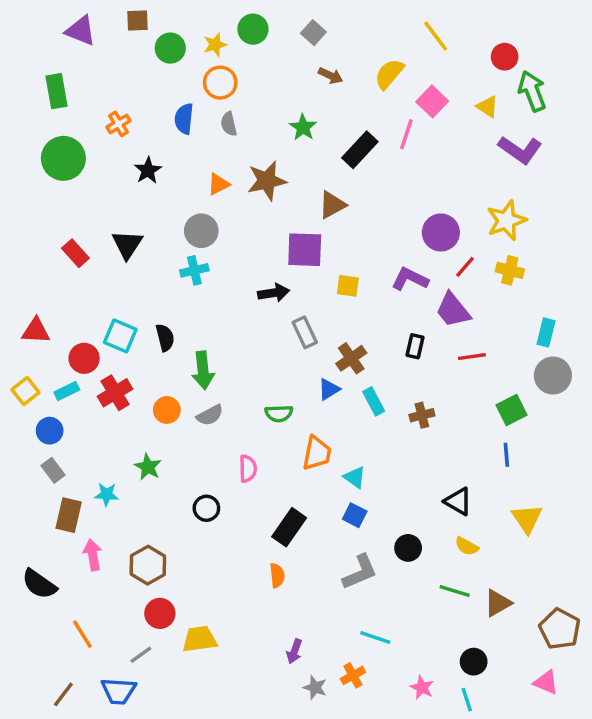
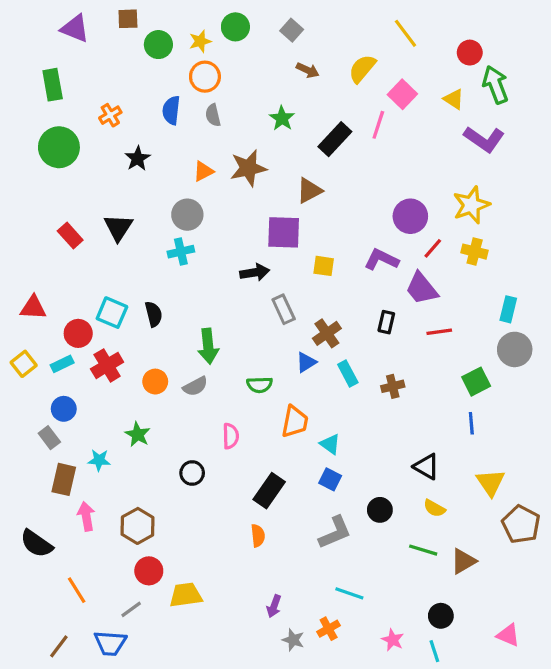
green arrow: (203, 370) -> (208, 346), moved
blue circle: (50, 431) -> (64, 409), moved
brown pentagon: (560, 629) -> (521, 524), moved

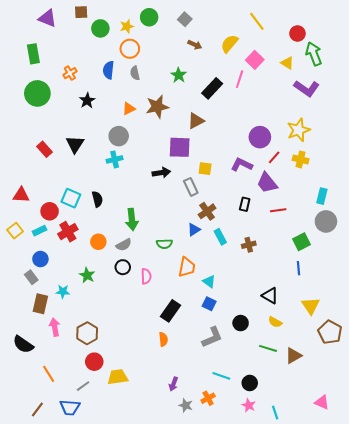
gray rectangle: (284, 309) -> (191, 187), moved
black circle: (192, 473) -> (123, 267), moved
black circle: (441, 616) -> (250, 383), moved

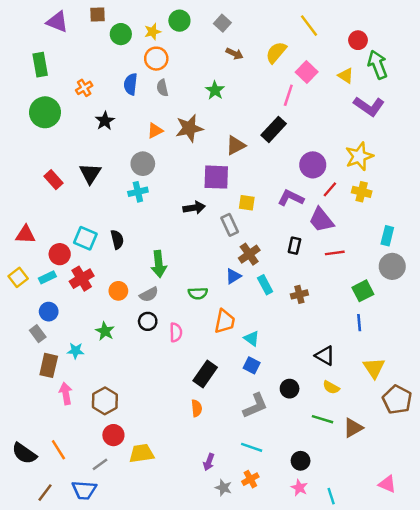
black rectangle: (212, 88) -> (274, 129), moved
black semicircle: (23, 344) -> (24, 453), moved
cyan line: (221, 376) -> (252, 447), moved

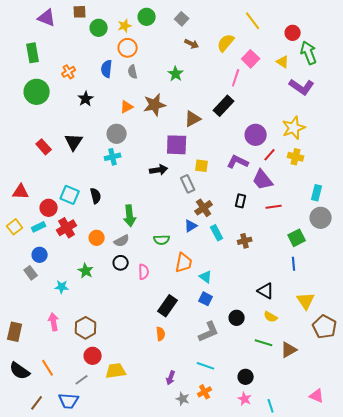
brown rectangle: (49, 365) -> (15, 332), moved

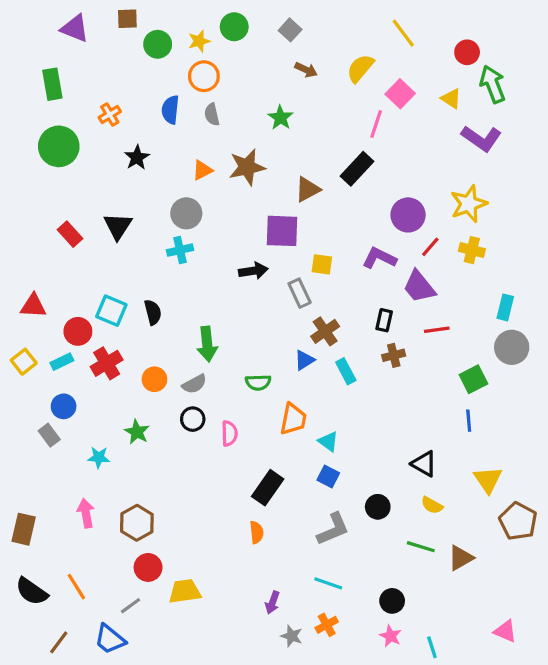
brown cross: (245, 241) -> (394, 355), moved
blue trapezoid: (69, 401) -> (110, 639), turned 35

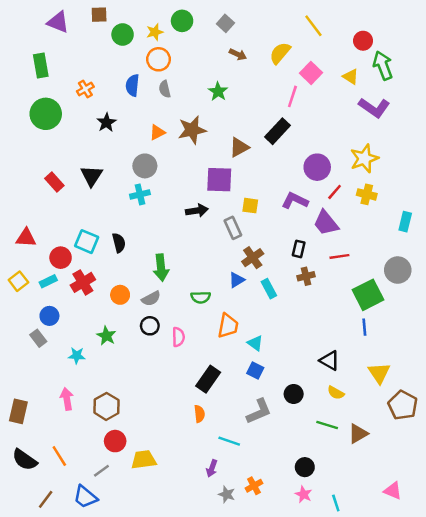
cyan rectangle: (505, 307) -> (405, 222), moved
green square: (473, 379) -> (368, 295), size x1.4
cyan line: (328, 583) -> (229, 441), moved

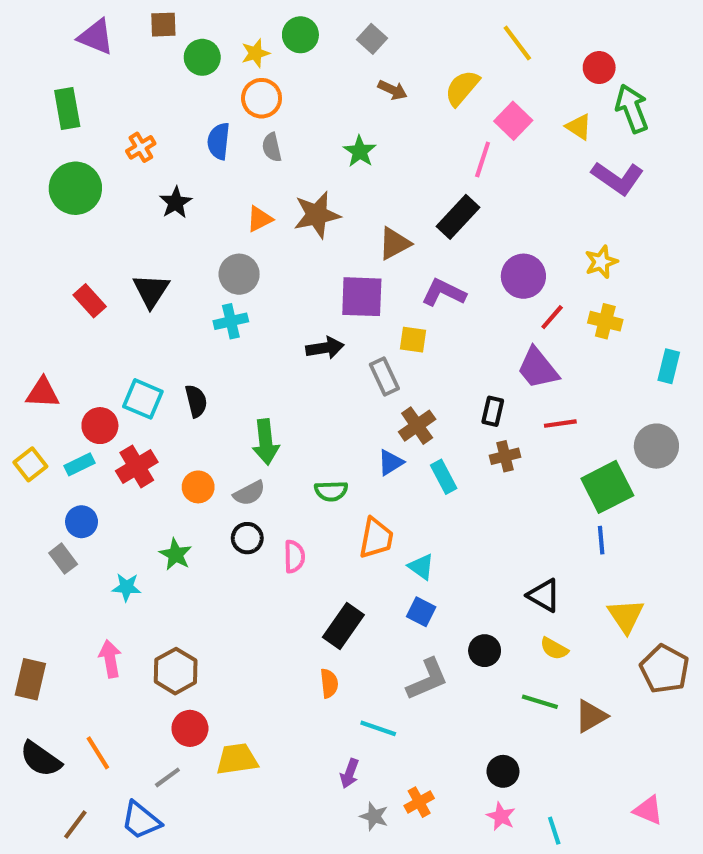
yellow star: (364, 158) -> (601, 262), size x0.7
purple L-shape: (295, 201) -> (444, 293), moved

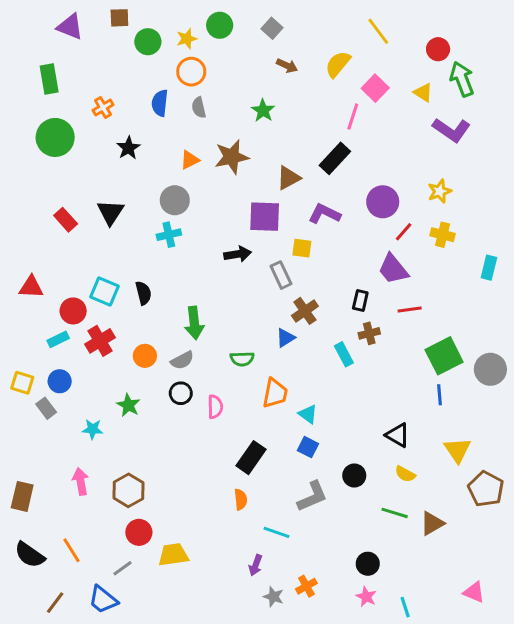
gray circle: (656, 446) -> (490, 369), moved
yellow square: (30, 464) -> (22, 383), moved, turned -35
cyan rectangle: (444, 477) -> (344, 354), moved

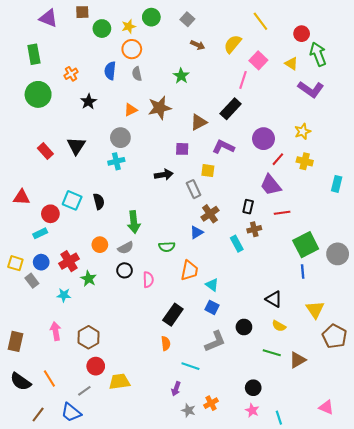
purple square: (265, 217) -> (182, 149), size x0.6
red cross: (100, 341) -> (69, 261), moved

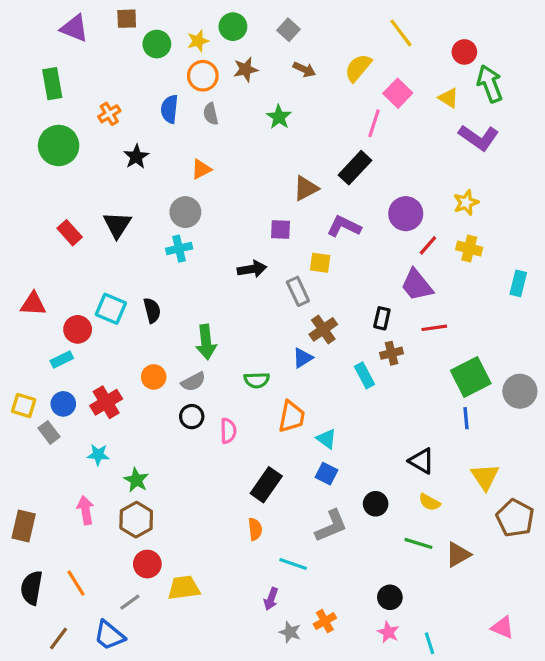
brown star: (160, 108) -> (246, 69), moved, size x0.7
green star: (89, 279) -> (136, 480), moved
black semicircle: (21, 382) -> (32, 588), turned 65

